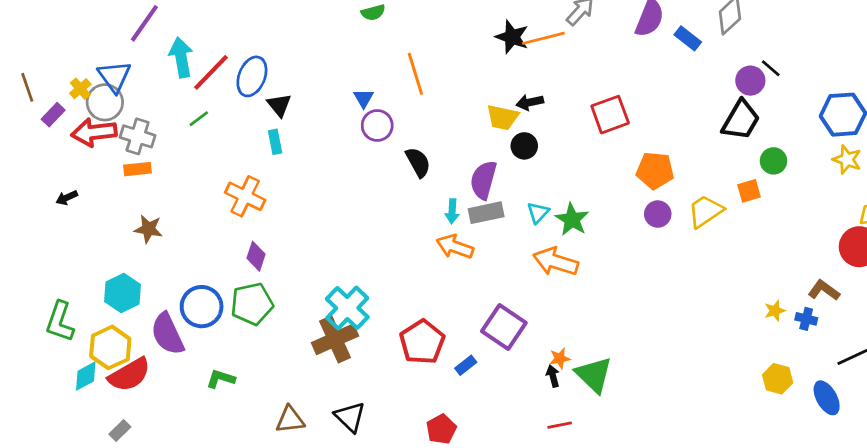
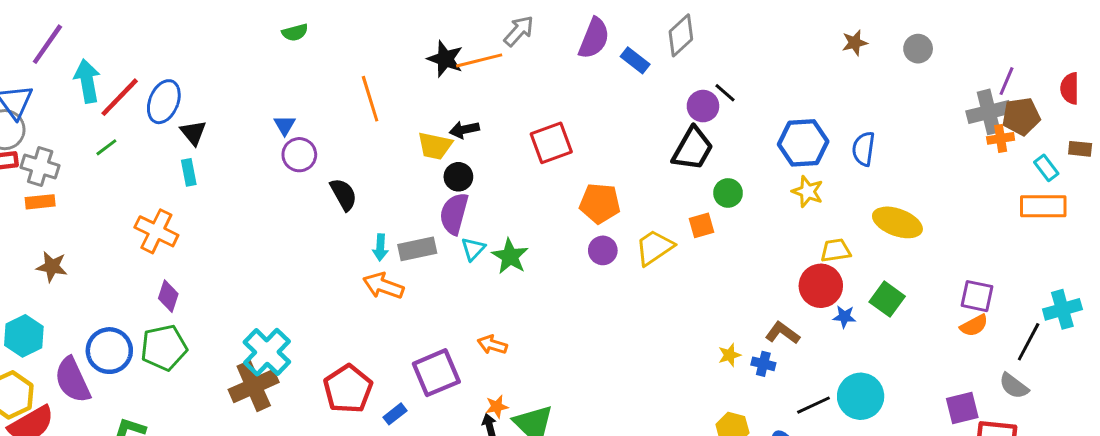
orange line: (415, 74) -> (370, 99), moved
purple semicircle: (483, 180) -> (454, 214), moved
orange arrow: (556, 262) -> (492, 345), moved, size x0.6
purple square: (504, 327) -> (436, 373), turned 33

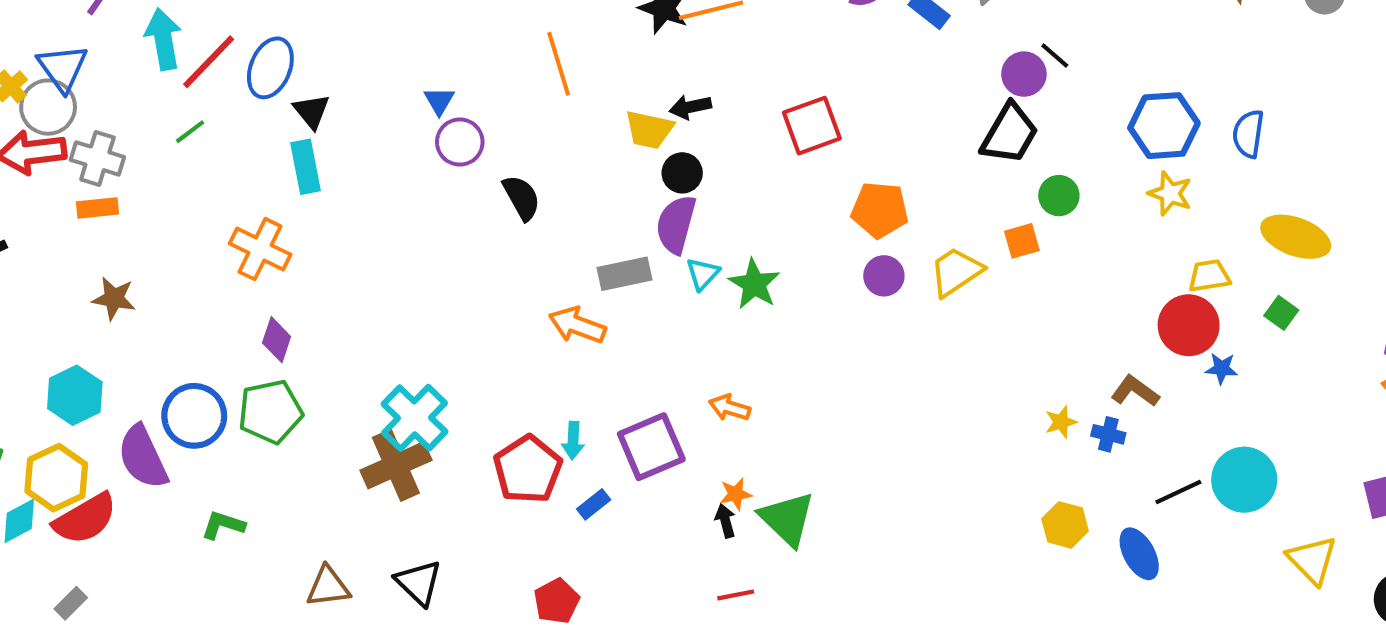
cyan rectangle: (189, 172) -> (305, 167), size x1.4
cyan arrow: (380, 247) -> (573, 441), moved
green square: (887, 299) -> (1281, 313), moved, size x0.7

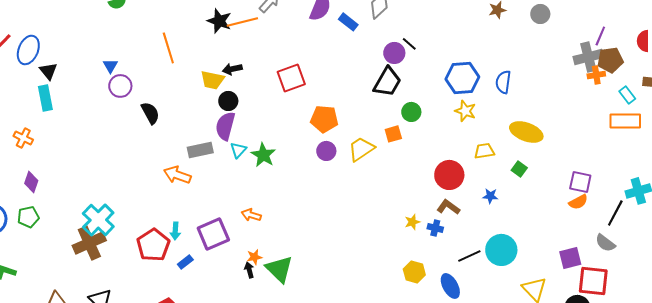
orange cross: (260, 249) -> (23, 138), size x0.7
red circle: (1189, 325) -> (449, 175), moved
green pentagon: (270, 412) -> (28, 217), size x0.7

